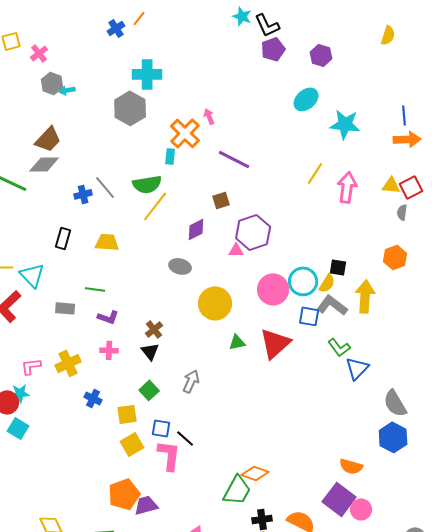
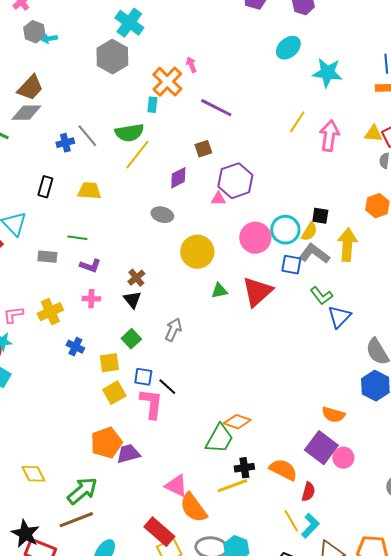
cyan cross: (147, 74) -> (129, 23), turned 36

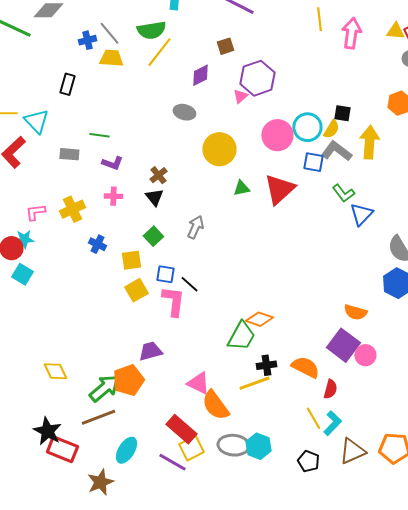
yellow line: (297, 122) -> (319, 19), turned -40
yellow trapezoid: (89, 191) -> (111, 58), moved
pink triangle: (218, 199) -> (240, 96), turned -42
orange pentagon: (106, 443) -> (128, 380), moved

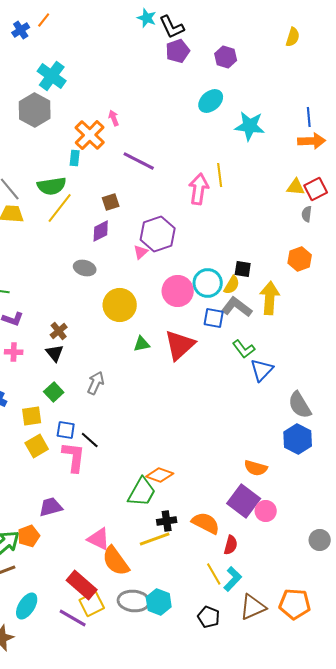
pink arrow: (351, 33) -> (199, 189), moved
brown square: (225, 46) -> (111, 202), moved
orange pentagon: (128, 380) -> (29, 536), size x0.7

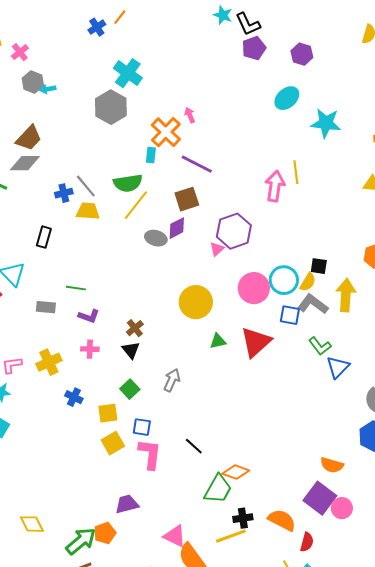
purple line: (139, 161) -> (197, 164), moved
brown square: (111, 202) -> (187, 199), size x1.4
gray ellipse: (85, 268) -> (156, 238), moved
black line: (90, 440) -> (194, 446), moved

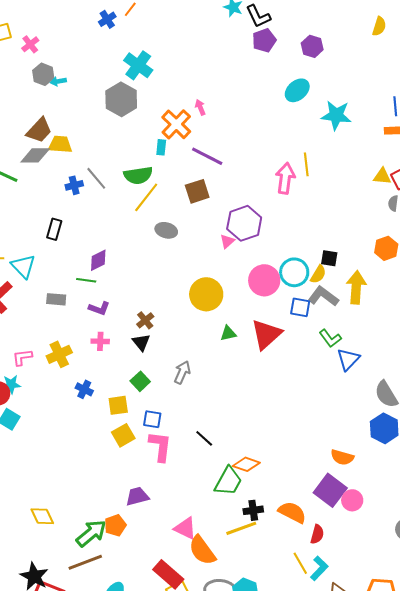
yellow trapezoid: (88, 211) -> (60, 144), moved
purple diamond: (177, 228) -> (98, 260), moved

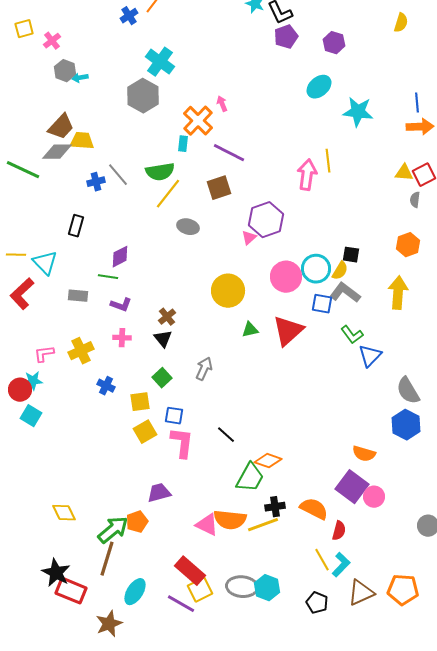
yellow arrow: (356, 287) -> (398, 293), moved
orange semicircle: (202, 550) -> (230, 520), moved, turned -48
brown line: (85, 562) -> (107, 559), turned -52

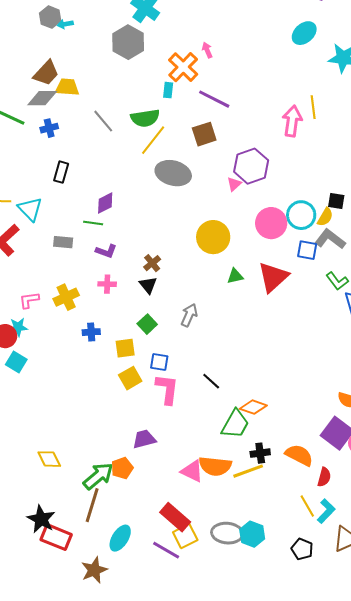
blue cross: (96, 182) -> (49, 128), moved
gray ellipse: (188, 227) -> (173, 173), size x1.6
blue cross: (106, 386) -> (91, 332), turned -30

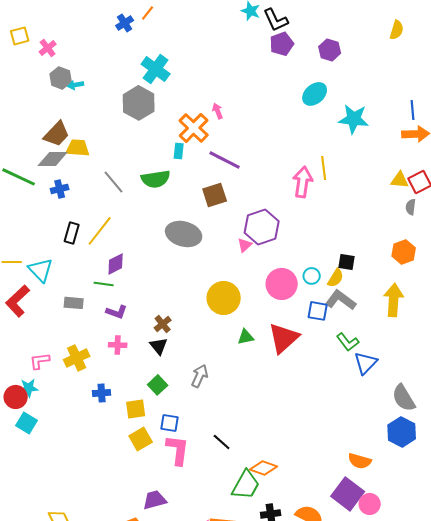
yellow line: (153, 140) -> (100, 231), moved
cyan circle: (301, 215) -> (312, 276), size x0.6

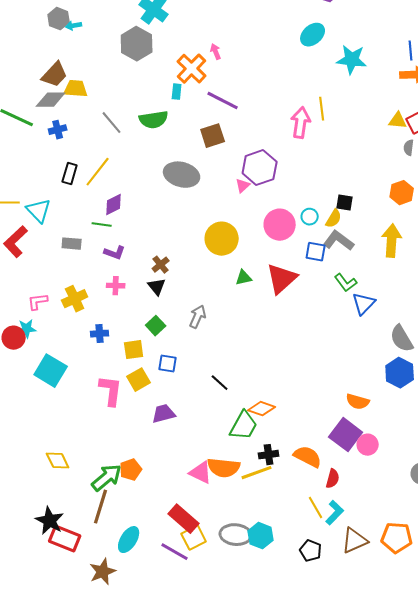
cyan square: (27, 423) -> (51, 371), moved, size x1.5
pink L-shape: (178, 450) -> (111, 391), moved
purple trapezoid: (155, 500) -> (164, 414), moved

